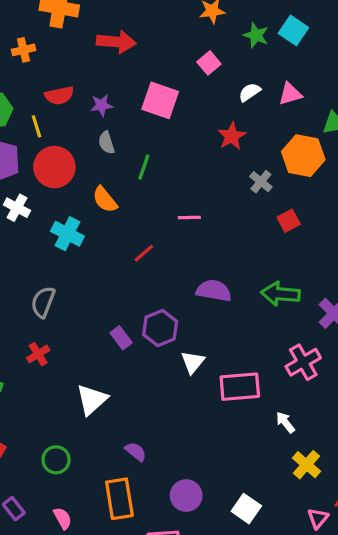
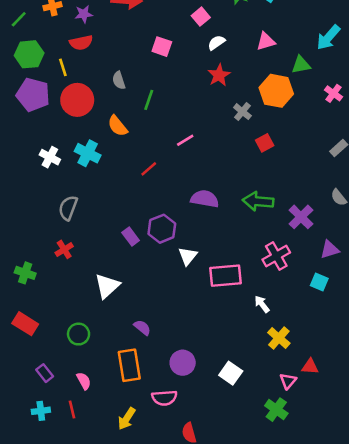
white semicircle: (250, 92) -> (216, 43), moved
pink square: (160, 100) -> (162, 47), size x0.7
purple star: (102, 105) -> (84, 14), moved
white cross: (17, 208) -> (50, 157), moved
pink line: (189, 217) -> (185, 140), turned -30

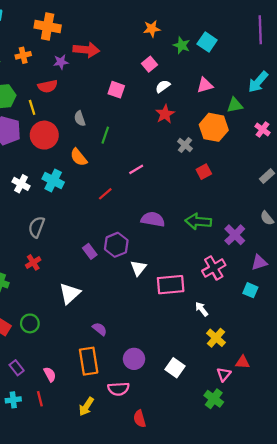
purple star: (84, 14) -> (61, 62), moved
green circle: (79, 334) -> (30, 323), moved

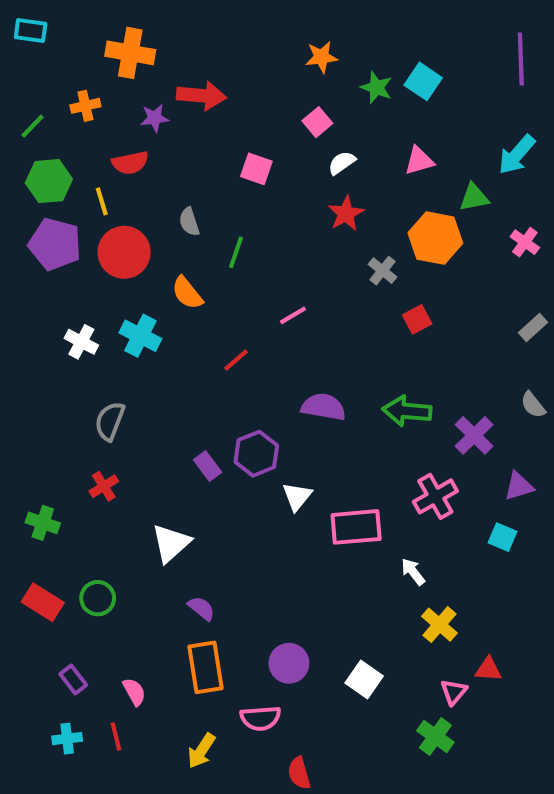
purple semicircle: (100, 329) -> (201, 608), moved

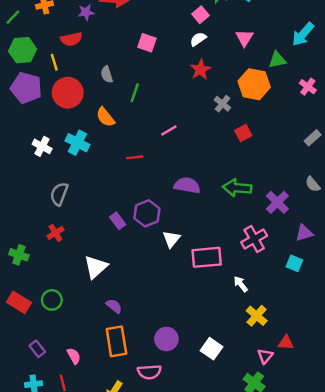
pink square: (317, 122) -> (201, 15), moved
pink triangle: (419, 161) -> (244, 38), turned -42
red line: (236, 360) -> (135, 157), turned 35

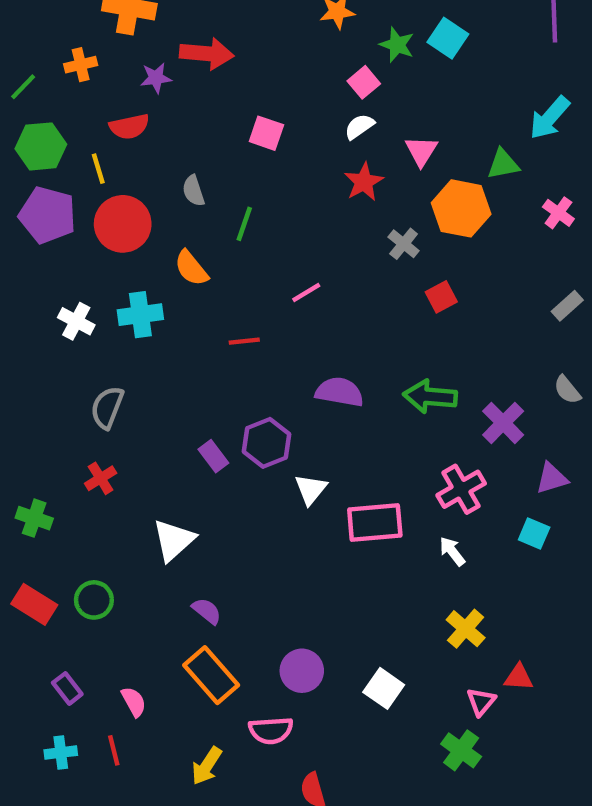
pink triangle: (244, 38) -> (421, 151), moved
cyan cross: (77, 143) -> (140, 315), turned -35
white arrow: (241, 284) -> (452, 551), moved
orange rectangle: (116, 341) -> (211, 675), turned -32

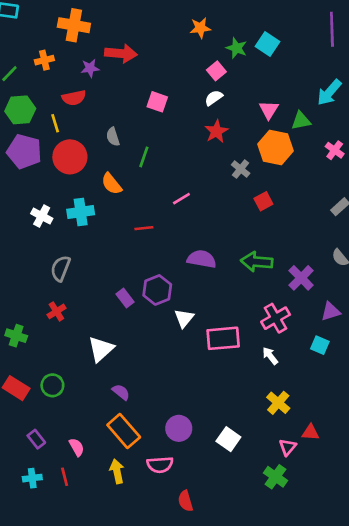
pink triangle: (421, 151) -> (269, 110), moved
yellow arrow: (207, 766) -> (117, 471), moved, turned 135

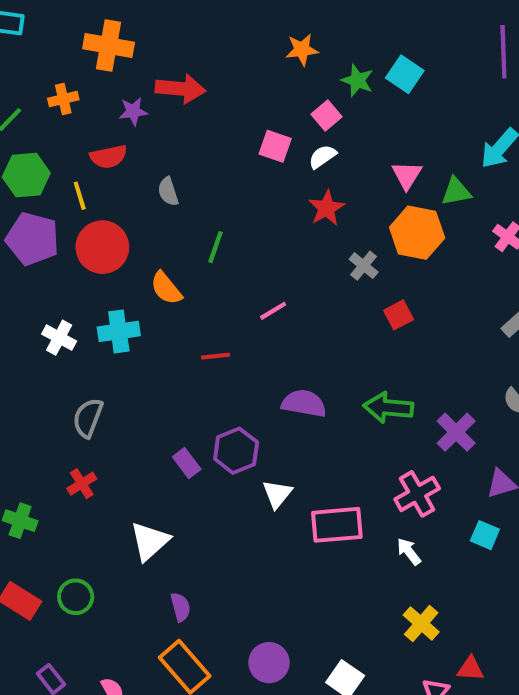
pink square: (157, 102) -> (275, 146), moved
gray semicircle: (113, 137) -> (168, 192), moved
purple semicircle: (121, 392) -> (181, 607), turned 36

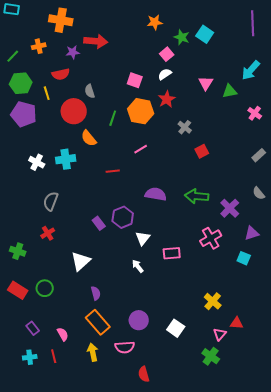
pink square: (275, 146) -> (135, 80), moved
orange hexagon: (417, 233) -> (141, 111), moved
red circle: (102, 247) -> (74, 111), moved
pink rectangle: (337, 525) -> (172, 253), size x0.7
white arrow: (409, 552) -> (138, 266), moved

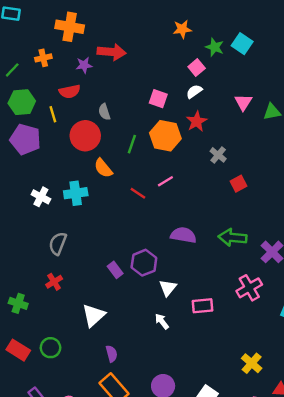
red line: (113, 171) -> (138, 193), moved, turned 40

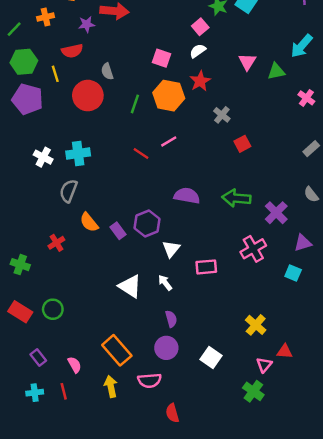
orange semicircle: (103, 168) -> (89, 222), moved
gray semicircle: (58, 244) -> (69, 191), moved
white triangle: (94, 315) -> (130, 286), moved, turned -45
purple semicircle: (112, 354) -> (171, 319), moved

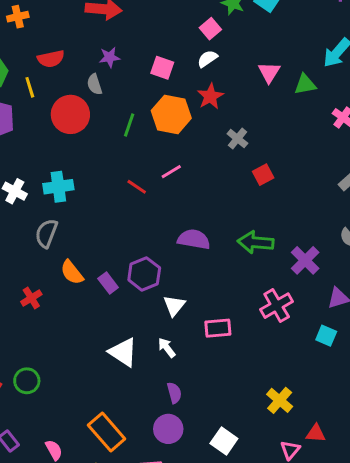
purple star: (87, 24) -> (110, 57), moved

